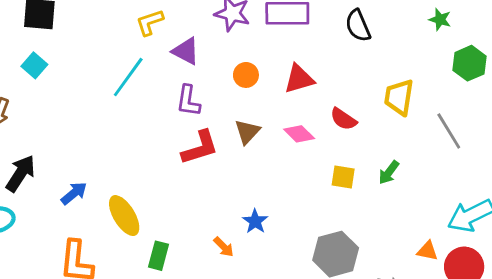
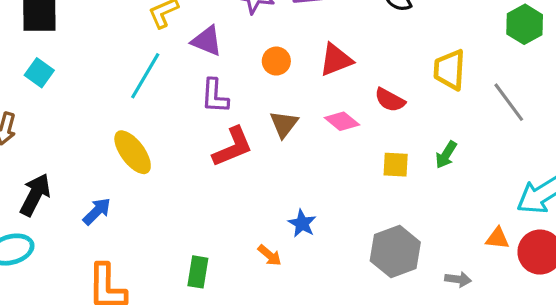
yellow ellipse: (124, 216) -> (133, 152), moved

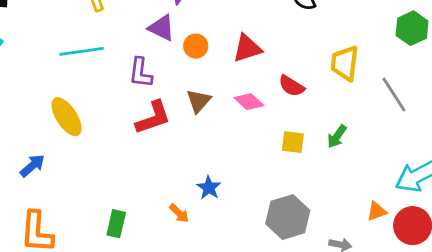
purple triangle: (207, 41) -> (162, 28), moved
cyan line: (145, 76) -> (82, 51), turned 48
orange triangle: (497, 238) -> (377, 211), turned -30

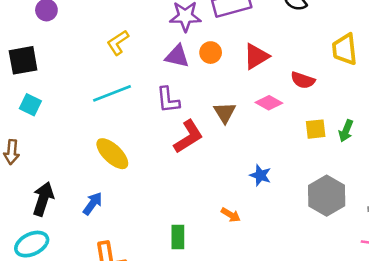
orange circle: (196, 46) -> (211, 53), moved
green arrow: (337, 136) -> (346, 131), moved
blue star: (209, 188) -> (260, 175), moved

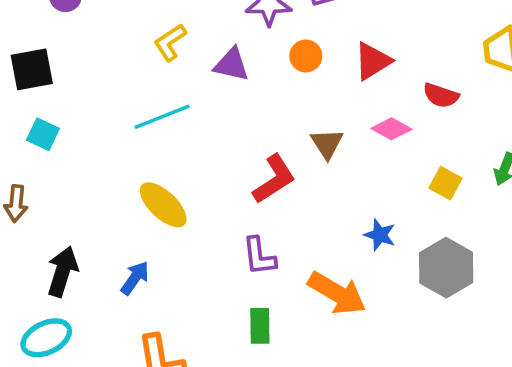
purple triangle: (177, 56) -> (231, 65), moved
purple L-shape: (168, 100) -> (259, 256), moved
yellow square: (316, 129) -> (446, 183), moved, turned 35
gray hexagon: (327, 196) -> (446, 268), moved
orange arrow: (231, 215) -> (337, 293), size x2.0

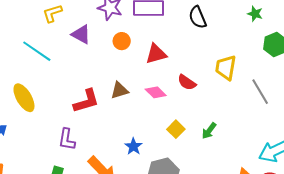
cyan line: (162, 117) -> (37, 51), turned 40
brown triangle: (327, 144) -> (119, 90), turned 30

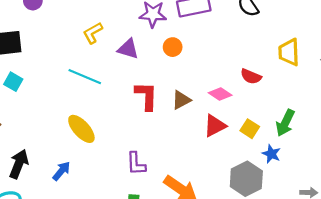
red triangle: (156, 54) -> (215, 126), moved
red L-shape: (86, 101) -> (146, 96), moved, turned -60
green arrow: (209, 131) -> (285, 123), size x1.4
blue star: (133, 146) -> (271, 154), moved

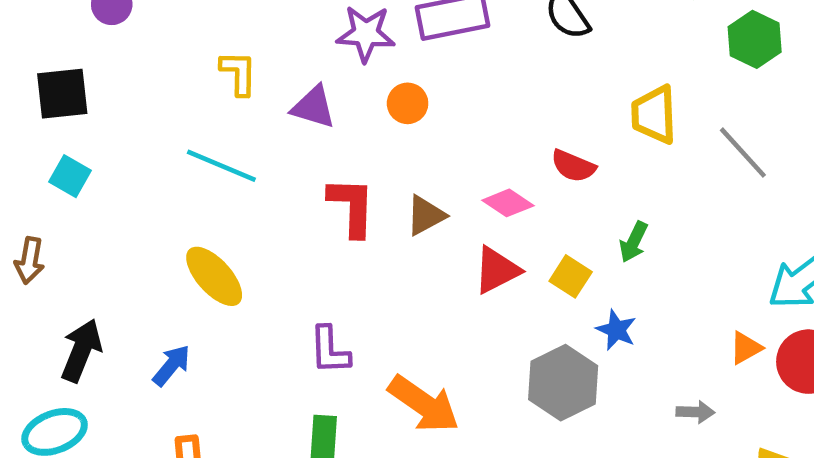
yellow L-shape: (93, 33) -> (239, 73), turned 120
green arrow: (285, 123) -> (634, 242), moved, size x0.7

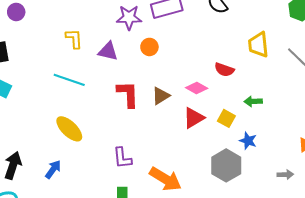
green arrow: (634, 242) -> (253, 101), turned 66

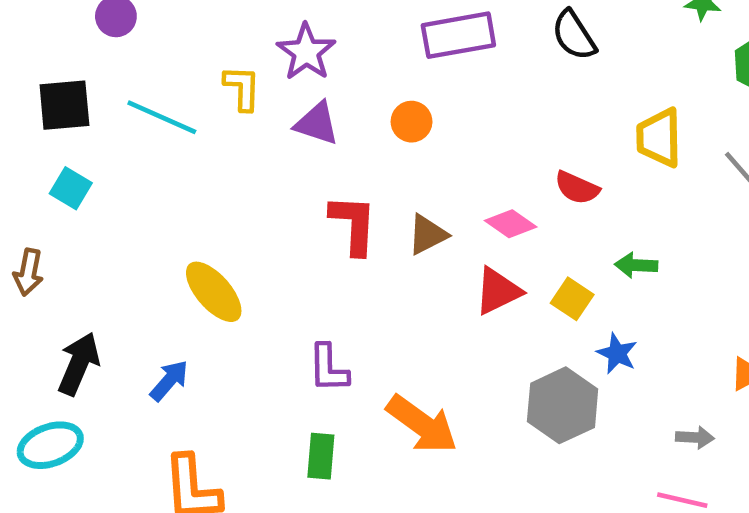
purple star: (129, 17) -> (306, 52), moved, turned 30
cyan line: (69, 80) -> (162, 117), moved

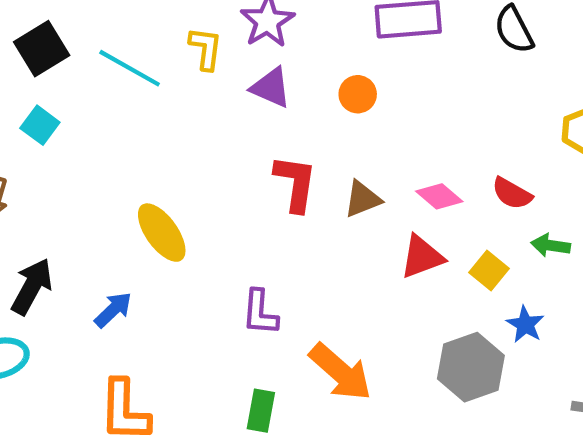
black square: (64, 105) -> (42, 49), turned -32
red semicircle: (577, 188) -> (512, 193), moved
green rectangle: (321, 456) -> (261, 411), moved

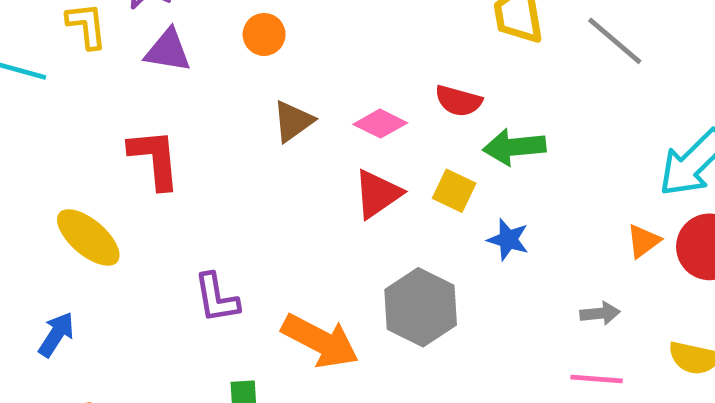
red L-shape: (295, 183) -> (155, 159), moved
brown triangle: (362, 199) -> (293, 121), moved
green arrow: (551, 245) -> (514, 147), size x1.4
gray hexagon: (471, 367) -> (421, 307), moved

